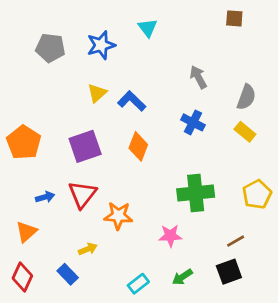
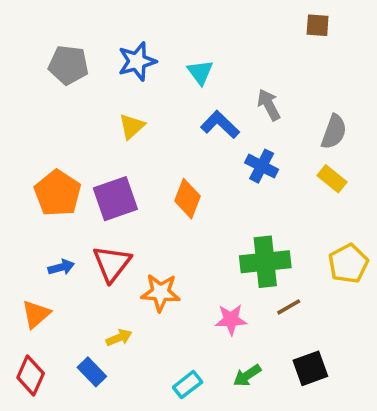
cyan triangle: (148, 28) -> (200, 72), moved
blue L-shape: (132, 101) -> (220, 125), moved
orange pentagon: (24, 142) -> (58, 193), moved
brown line: (236, 241) -> (289, 307), moved

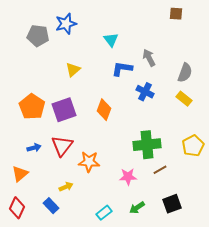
blue star: (137, 61) -> (66, 24), moved
blue L-shape: (220, 125) -> (122, 69), turned -35

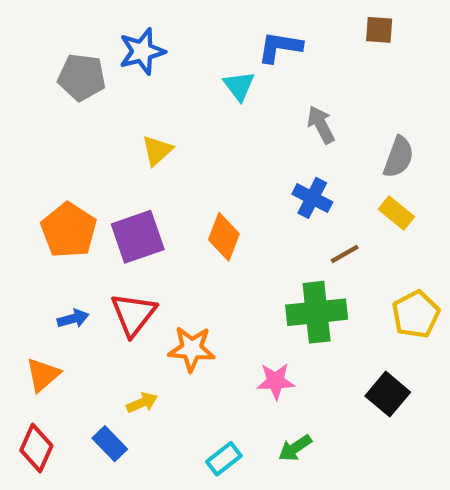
blue L-shape: (122, 69) -> (280, 47), moved
brown line: (160, 170) -> (345, 254), moved
black square: (172, 204) -> (388, 394), moved, turned -30

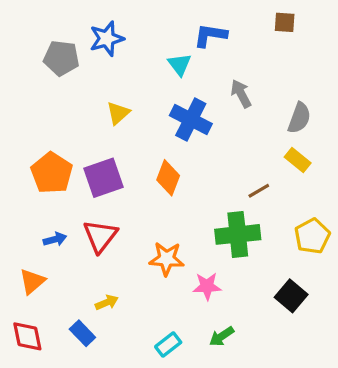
blue cross: (312, 198) -> (191, 120), moved, size x1.4
orange star: (192, 349) -> (167, 259), moved
red diamond: (36, 448) -> (27, 336), turned -36

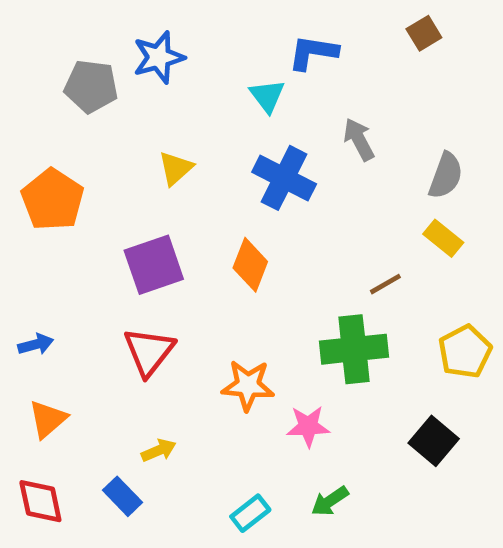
brown square: (285, 22) -> (424, 33), turned -35
orange pentagon: (52, 173) -> (53, 200), moved
blue arrow: (55, 239) -> (36, 344), moved

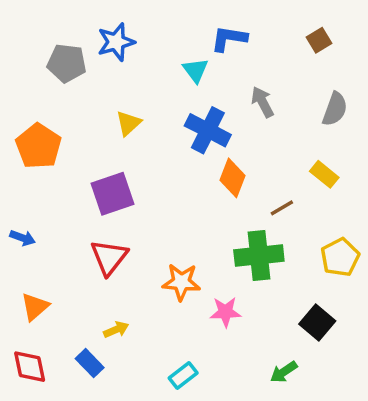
brown square: (424, 33) -> (319, 40), moved
gray semicircle: (446, 176) -> (335, 109), moved
orange diamond: (250, 265) -> (233, 178), moved
blue arrow: (36, 344) -> (23, 238), moved, turned 35
green arrow: (330, 501) -> (284, 372), moved

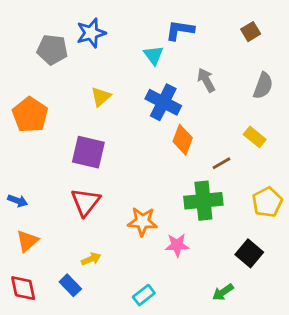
purple square: (113, 194) -> (88, 152), turned 32
blue arrow: (23, 238) -> (18, 201), moved

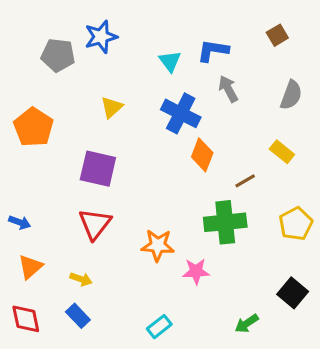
blue L-shape: (180, 30) -> (213, 51), moved
black square: (249, 253) -> (293, 293), moved
yellow arrow: (91, 259) -> (81, 279), moved, turned 42

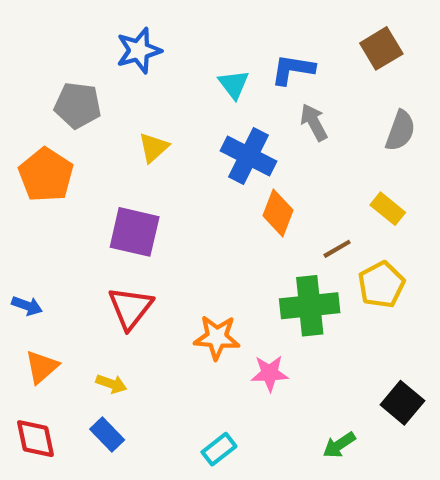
brown square: (277, 35) -> (381, 48), size x1.4
gray pentagon: (58, 55) -> (78, 105), moved
yellow pentagon: (296, 224) -> (381, 285), moved

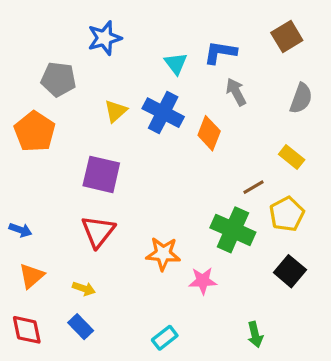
blue cross: (248, 156) -> (163, 113), moved
orange diamond: (278, 213) -> (209, 133), moved
green cross: (310, 306) -> (233, 230), turned 30
black square: (402, 403) -> (290, 271), moved
green arrow: (339, 445) -> (255, 335), turned -70

